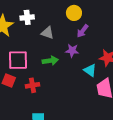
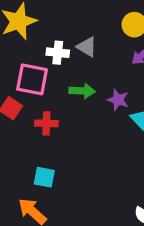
white cross: (27, 17) -> (58, 53), moved
purple star: (72, 51) -> (118, 100), moved

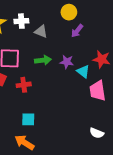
white cross: (58, 53) -> (21, 21), moved

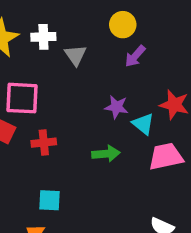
gray triangle: (41, 31) -> (75, 55), turned 32
green arrow: (43, 60) -> (106, 154), moved
pink trapezoid: (98, 91) -> (166, 156), turned 85

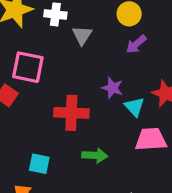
red cross: (44, 143) -> (71, 113), moved, size x1.5
green arrow: (106, 154) -> (95, 155), moved

